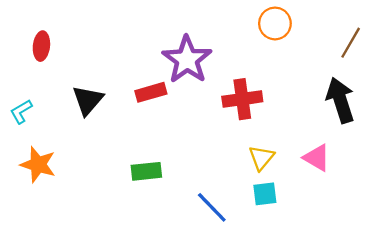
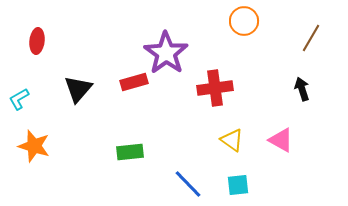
black arrow: (340, 100) -> (302, 89), size x0.6
yellow triangle: (261, 158) -> (232, 140), turned -35
cyan square: (265, 194) -> (238, 185), moved

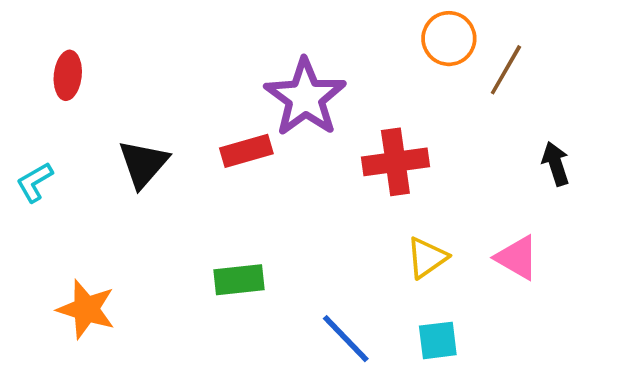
brown line: (311, 38) -> (506, 70), moved
yellow triangle: (232, 140) -> (427, 258), turned 50
orange star: (34, 146) -> (86, 309), moved

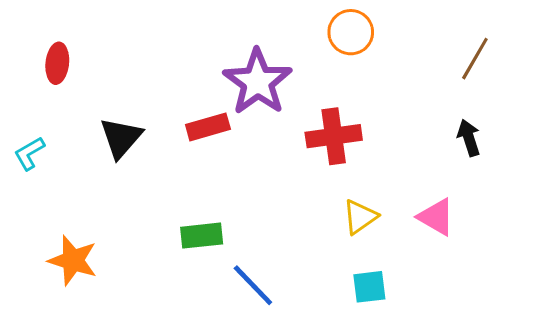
orange circle: (449, 39) -> (351, 32), moved
brown line: (506, 70) -> (475, 59), moved
blue line: (346, 339) -> (253, 285), moved

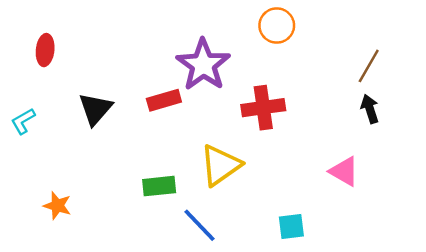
brown line: (475, 59) -> (369, 66), moved
yellow triangle: (360, 217) -> (220, 165), moved, size x1.5
orange star: (73, 260) -> (57, 206), size x0.7

